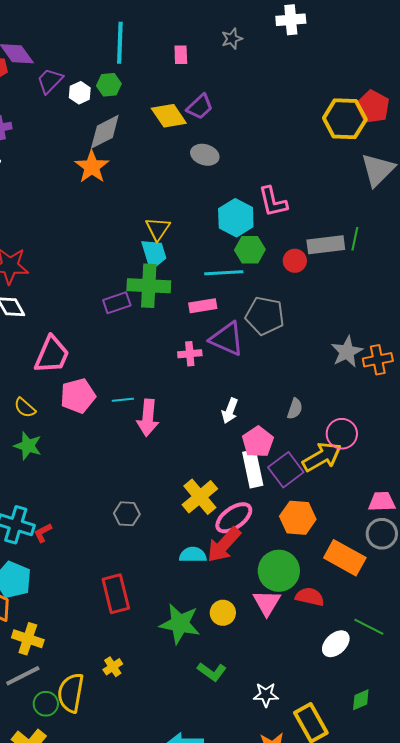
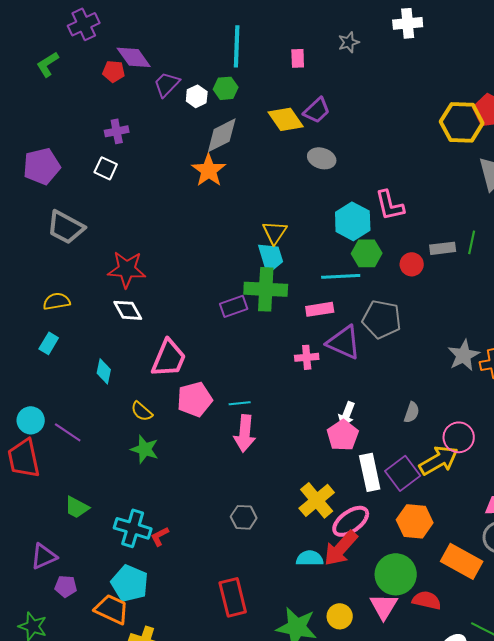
gray rectangle: (326, 245) -> (443, 248), size x0.7
pink arrow: (148, 418) -> (245, 433), moved
pink pentagon: (258, 442) -> (343, 435), moved

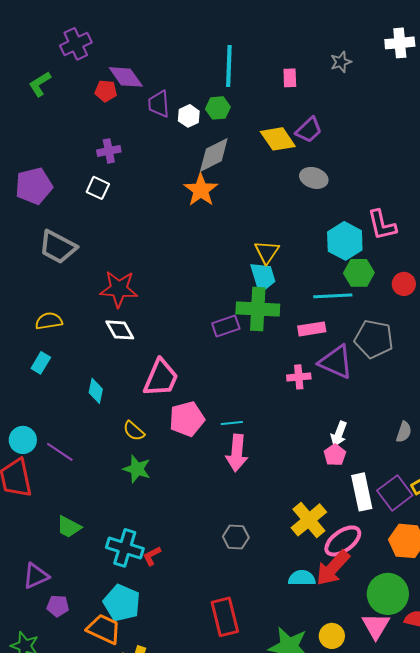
purple trapezoid: (167, 84) -> (159, 104), turned -48
pink pentagon: (343, 435) -> (335, 455), size x0.7

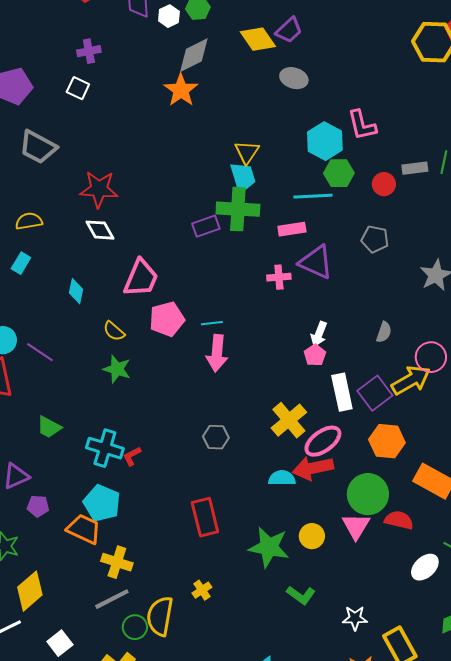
gray pentagon: (374, 339) -> (375, 239), moved, size x0.7
red arrow: (333, 568) -> (313, 468), turned 36

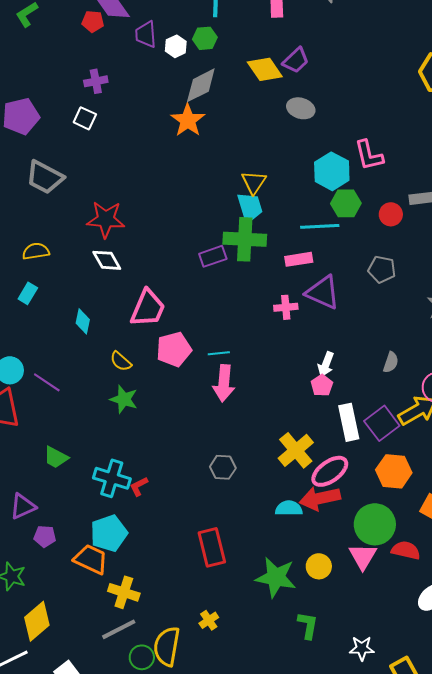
cyan pentagon: (102, 503) -> (109, 533), turned 30
green L-shape: (301, 595) -> (308, 625), turned -116

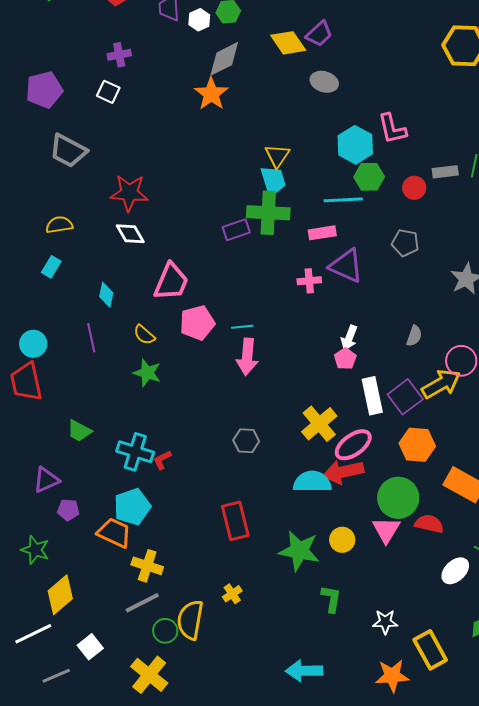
purple line: (47, 382) -> (91, 338), moved, turned 44
cyan semicircle: (289, 508) -> (312, 482), size x1.4

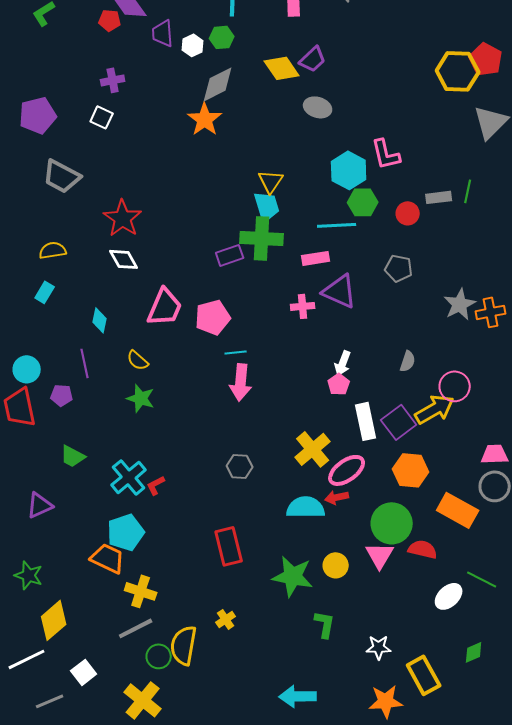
red star: (129, 193) -> (123, 218), turned 30
pink pentagon: (197, 323) -> (213, 317), moved
cyan cross: (135, 452) -> (129, 477), turned 33
red arrow: (343, 472) -> (337, 497), size x0.6
purple pentagon: (68, 510) -> (62, 395), moved

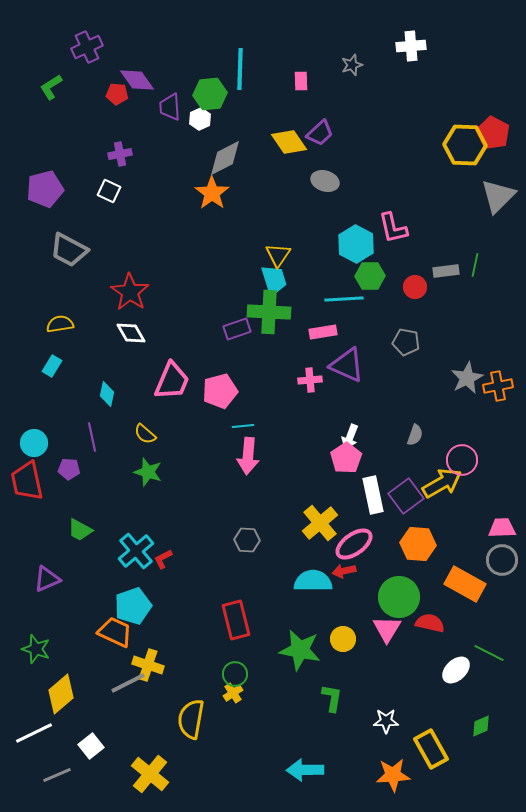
green hexagon: (222, 37) -> (210, 94), moved, size x1.4
pink pentagon: (339, 384) -> (346, 458), size x1.4
gray line: (136, 628) -> (128, 683), moved
green circle: (159, 656) -> (235, 674), moved

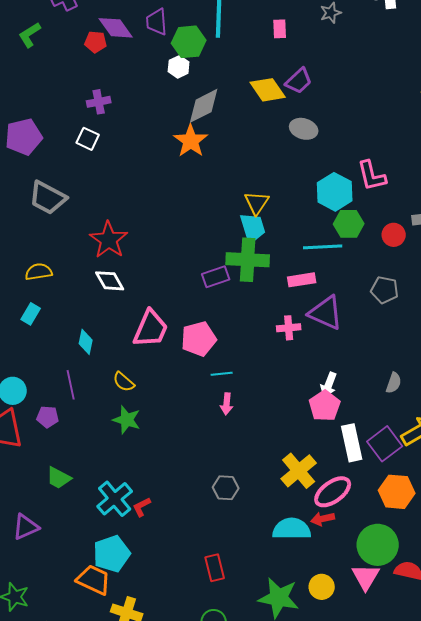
purple trapezoid: (170, 107) -> (157, 22), moved
pink arrow: (248, 456) -> (227, 404), size x0.6
red rectangle: (236, 620) -> (215, 568), size x0.7

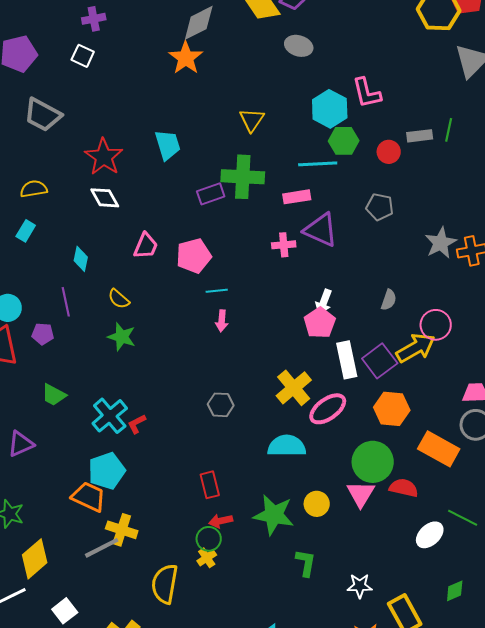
cyan trapezoid: (253, 228) -> (168, 145), moved
pink trapezoid: (151, 329) -> (146, 246), size x0.7
red arrow: (323, 519) -> (221, 521), moved

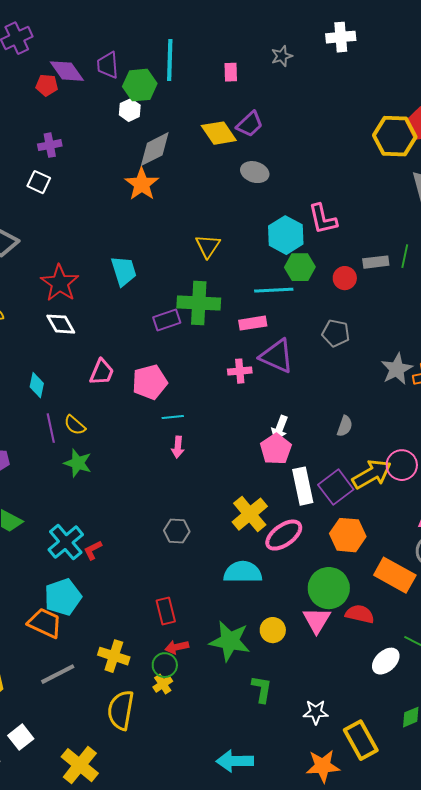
purple line: (66, 302) -> (51, 428), moved
pink circle: (436, 325) -> (402, 465), moved
yellow cross: (122, 530) -> (114, 656), moved

